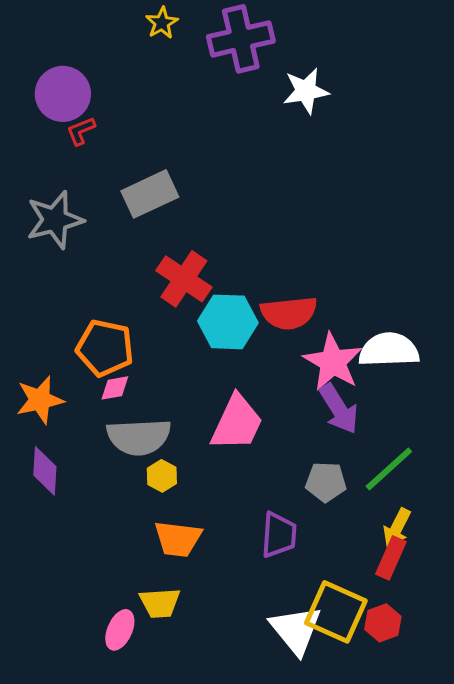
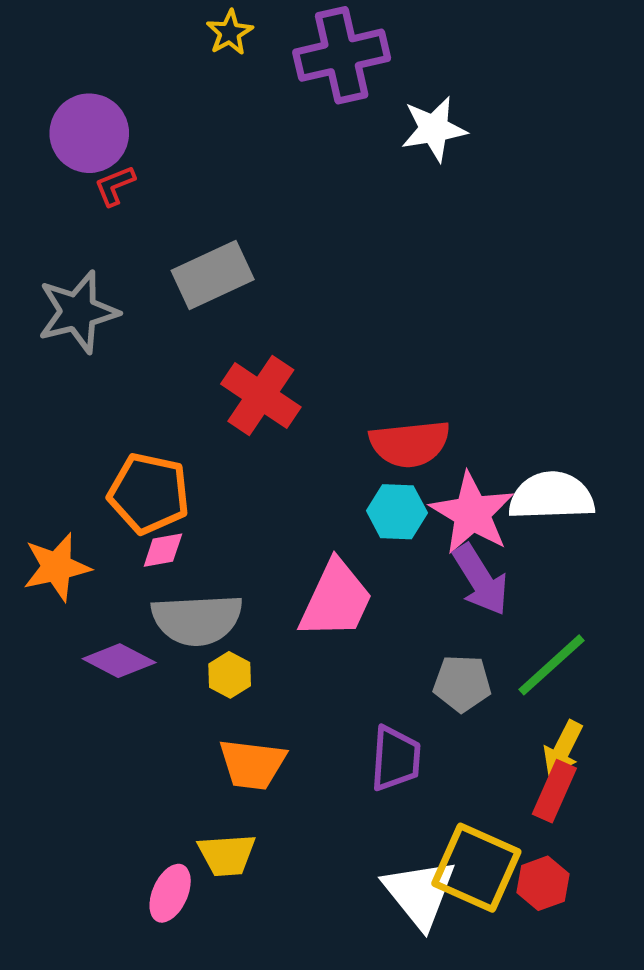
cyan hexagon: (228, 322) -> (397, 512), moved, size x0.7
purple diamond: (45, 471) -> (119, 661), moved, turned -66

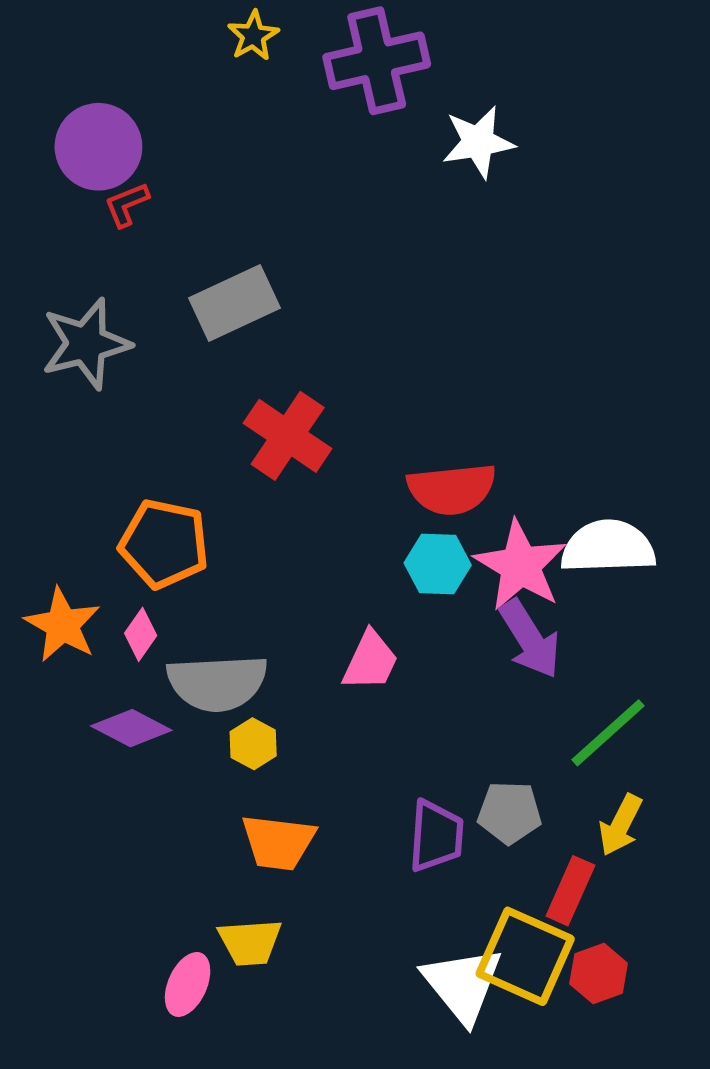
pink diamond: (163, 550) -> (141, 634), moved, turned -45
orange star: (57, 567) -> (63, 625), turned -30
pink trapezoid: (336, 600) -> (370, 661), size x0.7
gray pentagon: (462, 683) -> (510, 813), moved
red rectangle: (554, 791) -> (570, 891), moved

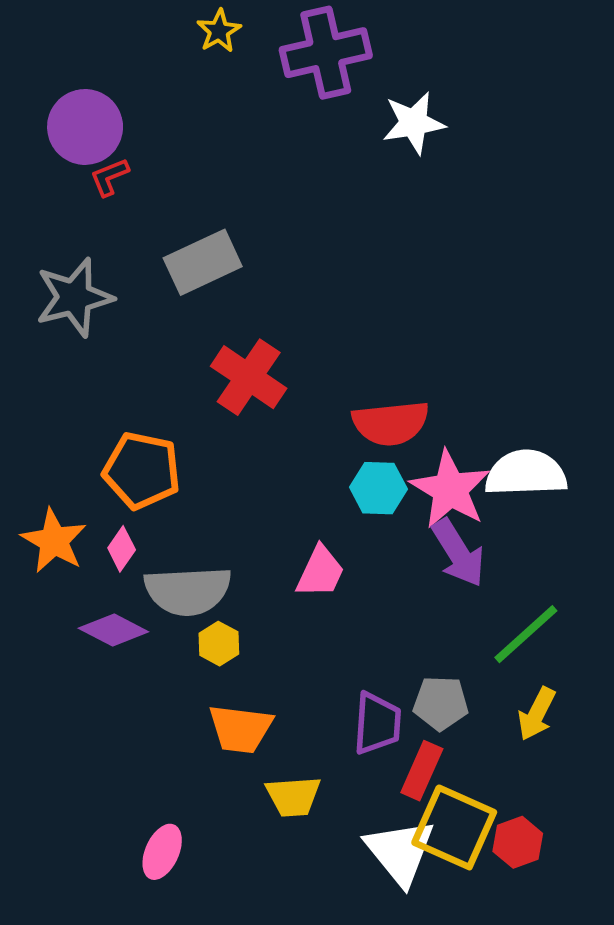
red rectangle: (570, 891) -> (422, 771), moved
yellow trapezoid: (250, 942) -> (293, 796), moved

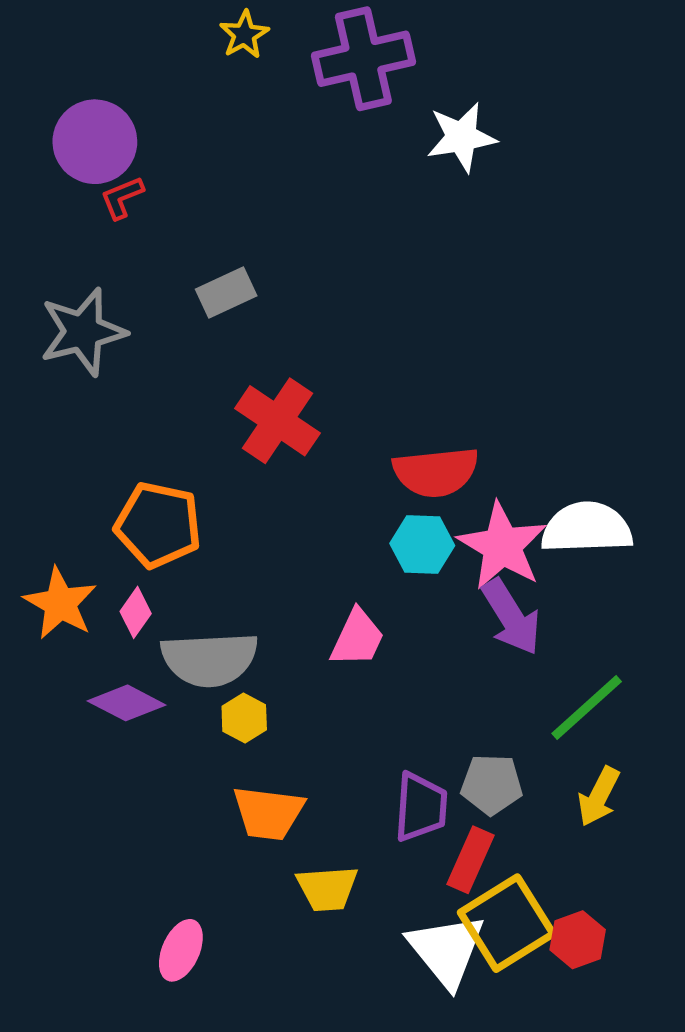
gray rectangle: (203, 262) -> (226, 293), size x0.7
yellow square: (454, 827) -> (507, 923), turned 34

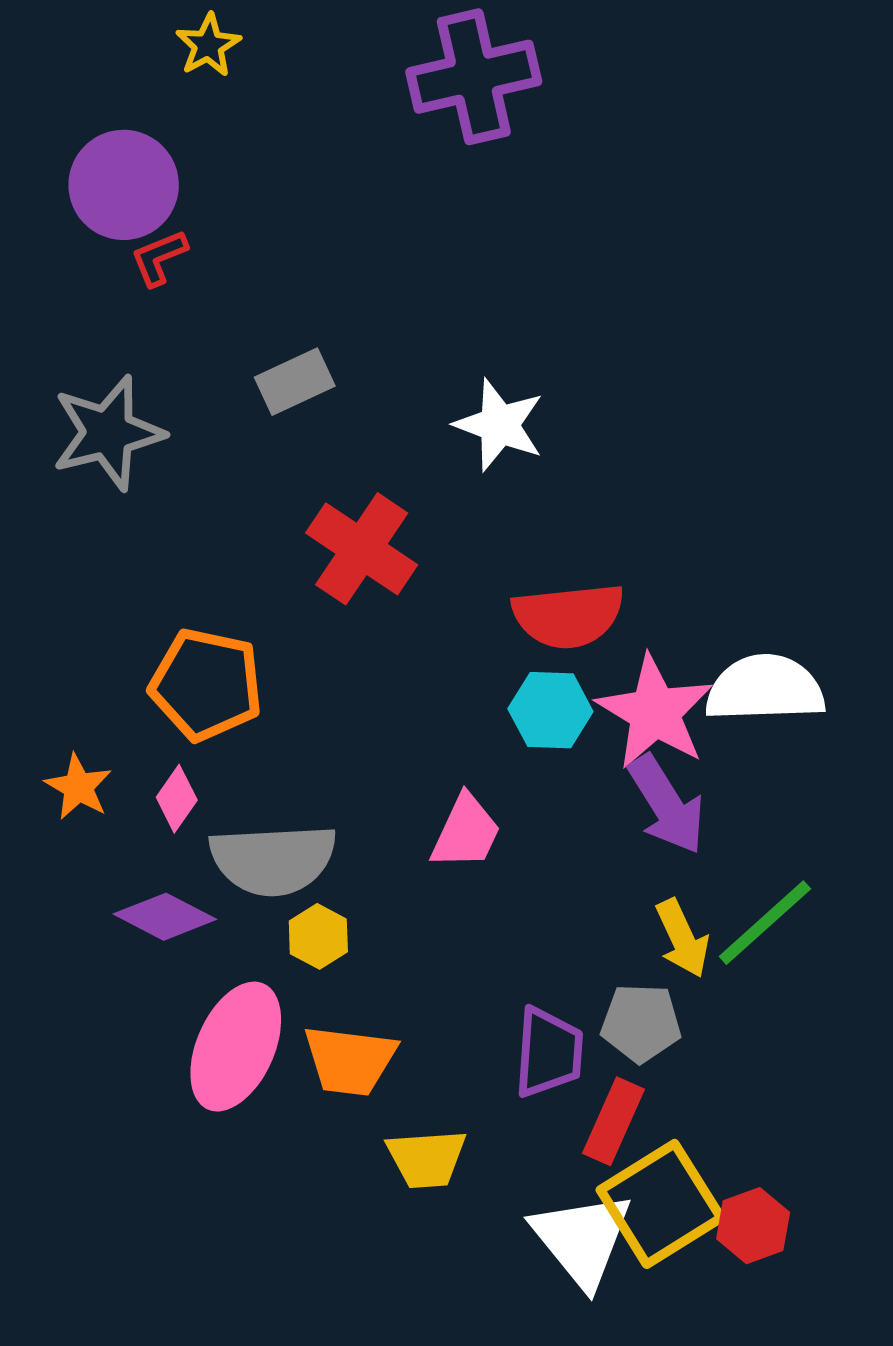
yellow star: (244, 35) -> (208, 45), moved
white star: (461, 137) -> (499, 425), moved, turned 30
orange star: (60, 603) -> (78, 787), size x0.7
yellow arrow: (599, 796) -> (682, 938), moved, turned -52
pink ellipse: (181, 950) -> (236, 1047), moved, size x1.6

